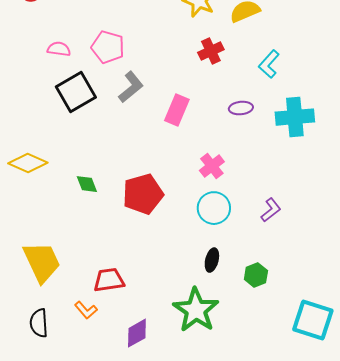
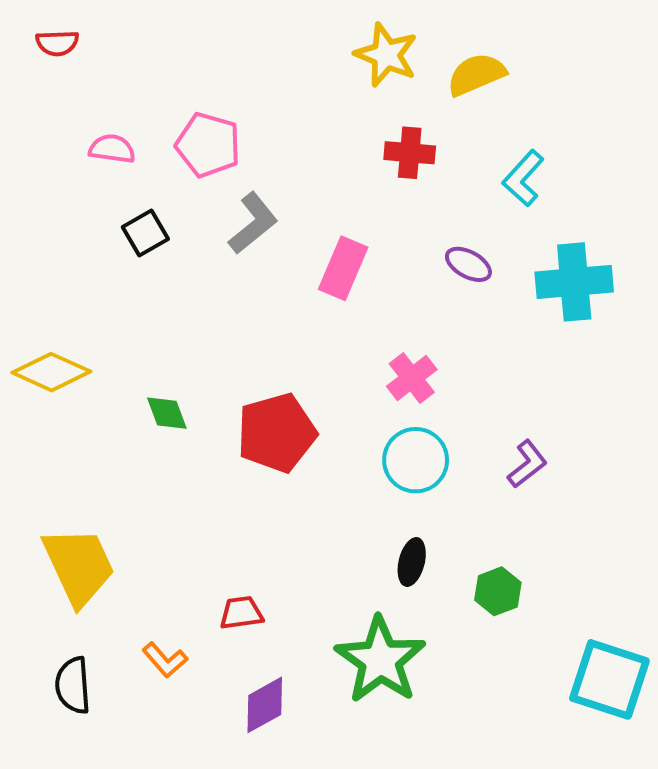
red cross: (211, 51) -> (410, 153), turned 30
black square: (76, 92) -> (145, 233), size x0.6
purple ellipse: (241, 108) -> (468, 264), turned 35
red trapezoid: (109, 280) -> (241, 613), moved, size x0.7

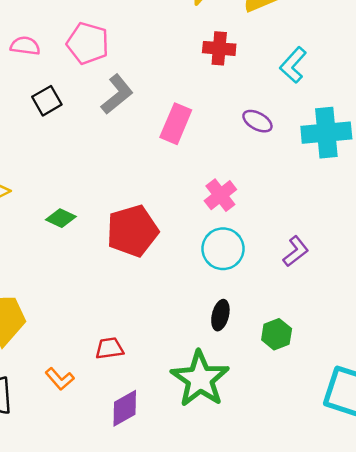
green diamond: (167, 413) -> (61, 218), turned -44

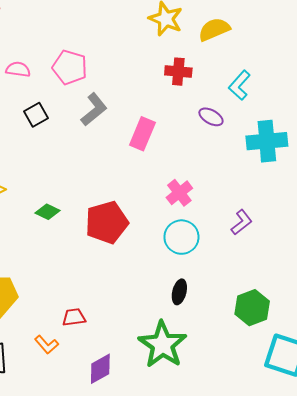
purple ellipse: (257, 121) -> (211, 117), moved
purple L-shape: (296, 251) -> (242, 222), moved
green hexagon: (277, 334) -> (252, 308), moved, size x1.4
red trapezoid: (109, 348) -> (74, 317), moved

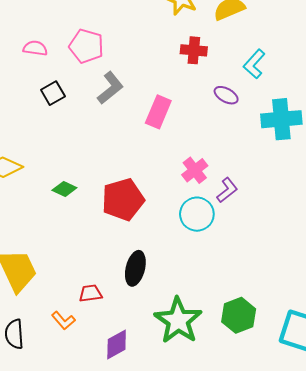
purple L-shape: (242, 222) -> (227, 190), moved
black ellipse: (179, 292) -> (135, 268), moved, size x1.4
green hexagon: (252, 308) -> (239, 315), moved

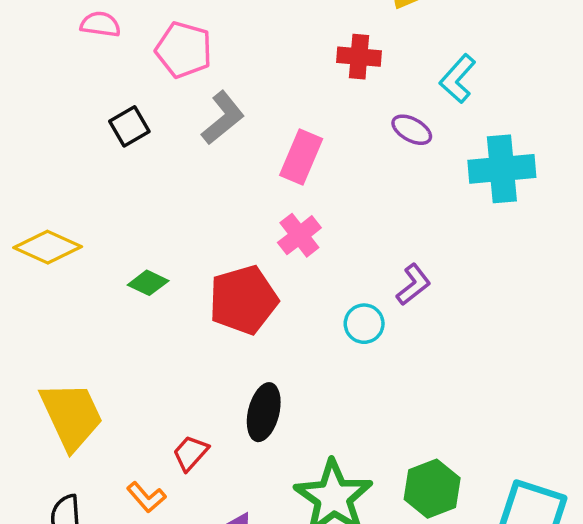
pink semicircle: (35, 48) -> (100, 24), moved
pink cross: (195, 170) -> (299, 235), moved
cyan circle: (197, 214) -> (364, 324), size x0.7
red trapezoid: (90, 293) -> (191, 453), turned -40

